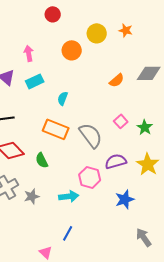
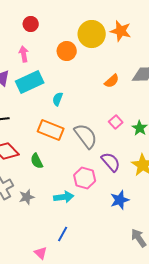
red circle: (53, 14) -> (31, 24), moved
orange star: (126, 30) -> (121, 31), size x1.5
yellow circle: (97, 33) -> (92, 34), size x1.4
cyan rectangle: (35, 81) -> (30, 82), size x1.5
purple semicircle: (116, 161) -> (111, 162), turned 65

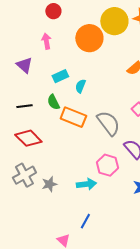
orange circle: (67, 51) -> (89, 38), size x1.4
cyan rectangle: (30, 82) -> (60, 76), moved, size x0.6
green semicircle: (37, 161) -> (53, 102), moved

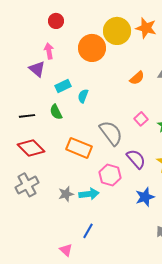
purple triangle: (24, 65) -> (37, 69), moved
orange rectangle: (73, 117) -> (79, 148), moved
gray star: (49, 184) -> (66, 194), moved

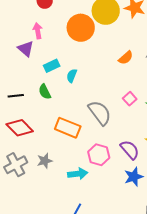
purple semicircle: (136, 159) -> (130, 150), moved
gray star: (66, 194) -> (45, 161), moved

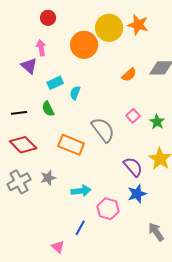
pink hexagon: (99, 155) -> (108, 209), moved

